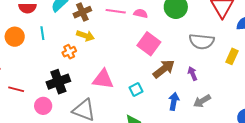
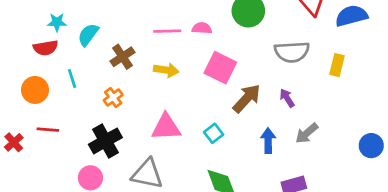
brown cross: (82, 12) -> (122, 57), moved
yellow arrow: (85, 36) -> (166, 70), moved
red line: (16, 89) -> (48, 130), moved

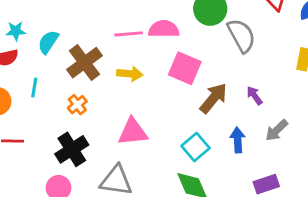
pink semicircle: (202, 28) -> (164, 29), size x1.5
gray semicircle: (292, 52) -> (241, 36), moved, turned -112
brown cross: (122, 57) -> (84, 63), size x1.4
cyan line: (72, 79) -> (34, 88), turned 30
cyan square: (214, 133) -> (196, 147), moved, size x1.4

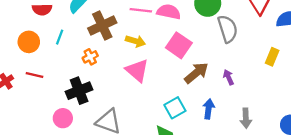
gray arrow: (277, 130) -> (246, 118), moved, turned -60
pink triangle: (133, 132) -> (137, 70), moved, turned 35

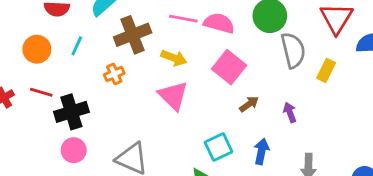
yellow rectangle: (272, 57) -> (326, 70), moved
brown arrow: (196, 73) -> (249, 104), size x0.6
black cross: (79, 91) -> (71, 112), moved

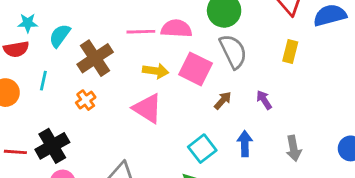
gray semicircle: (293, 50) -> (233, 51), moved
yellow arrow: (174, 58) -> (156, 71), moved
red line: (41, 92) -> (15, 152), moved

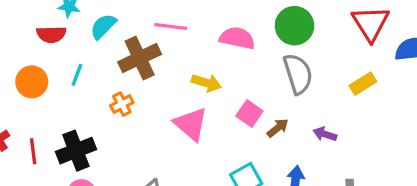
pink line: (141, 32) -> (171, 27), moved
yellow rectangle: (290, 51) -> (363, 84), turned 35
pink square: (196, 69) -> (249, 113), moved, size x0.7
purple arrow: (264, 100) -> (325, 134), turned -48
red line: (15, 152) -> (33, 151), turned 70

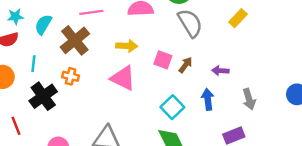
orange cross: (122, 104) -> (71, 76), turned -35
purple arrow: (325, 134) -> (220, 71), moved
black cross: (76, 151) -> (43, 96), moved

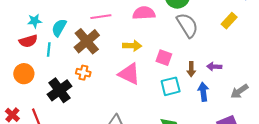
cyan line: (33, 64) -> (49, 49), moved
brown arrow: (186, 65) -> (191, 69), moved, turned 144
gray arrow: (249, 99) -> (239, 91), turned 72
cyan square: (172, 107) -> (171, 86), moved, turned 30

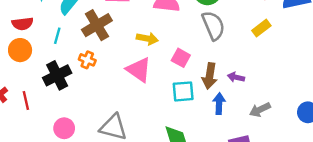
red semicircle: (28, 41) -> (22, 24), moved
cyan line: (49, 49) -> (57, 36), moved
brown arrow: (191, 69) -> (210, 76), size x1.5

